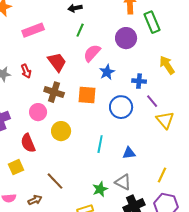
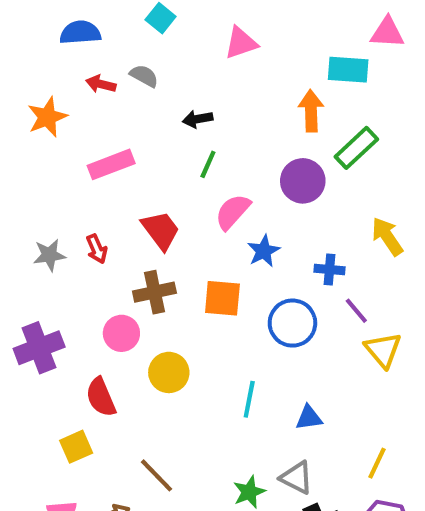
green rectangle: (152, 22) -> (356, 148), turned 70
brown cross: (54, 92) -> (154, 292), turned -30

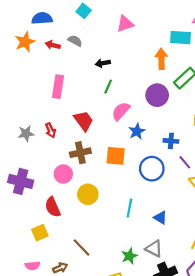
orange star: (47, 117) -> (25, 42), moved
pink rectangle: (111, 164) -> (58, 87), turned -60
purple cross: (39, 348) -> (21, 181), turned 35
blue triangle: (309, 418) -> (160, 218), turned 40

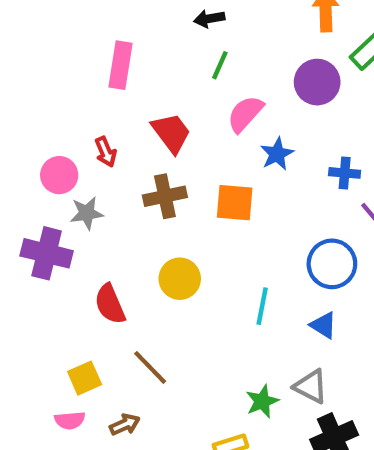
gray star: (26, 134) -> (87, 213), moved
blue circle: (152, 169) -> (332, 264), moved
pink circle: (63, 174) -> (59, 175), moved
yellow square: (40, 233) -> (85, 378), moved
brown line: (81, 248) -> (150, 367), moved

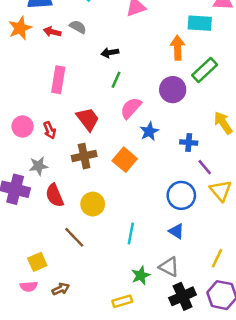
pink circle: (59, 175) -> (23, 127), moved
orange square: (235, 203) -> (125, 160), turned 35
red semicircle: (110, 304) -> (55, 195), moved
cyan line: (262, 306) -> (131, 234), moved
brown line: (150, 367) -> (74, 237), moved

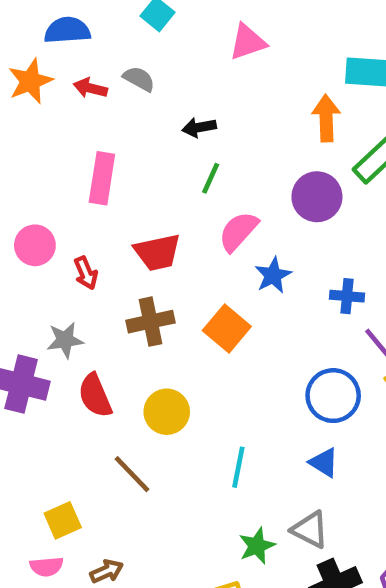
red trapezoid: (88, 119) -> (157, 252), turned 115
pink circle: (23, 127) -> (35, 245), moved

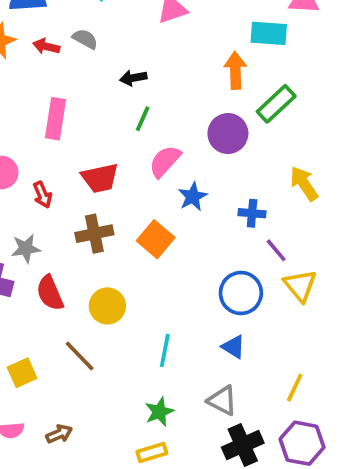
yellow square: (63, 520) -> (22, 373), moved
green star: (257, 546) -> (159, 412), moved

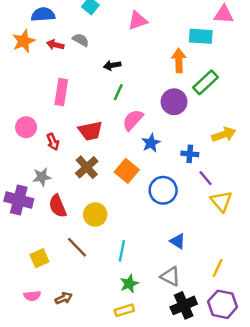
yellow arrow: (304, 184) -> (224, 134), turned 105
brown cross: (94, 234) -> (87, 167), turned -30
blue circle: (241, 293) -> (163, 190), moved
cyan line: (165, 350) -> (122, 251), moved

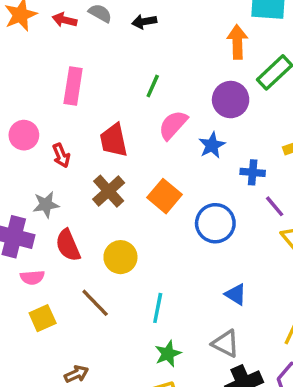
black arrow: (112, 65) -> (144, 22), moved
red trapezoid: (90, 131) -> (114, 140), turned 90
blue star: (151, 143) -> (212, 145), moved
pink semicircle: (32, 296) -> (32, 277), moved

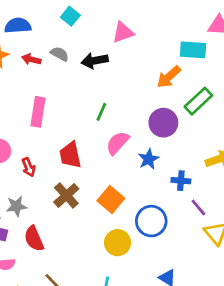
black arrow: (144, 22) -> (95, 61), size x1.4
orange arrow: (237, 42) -> (169, 77), turned -130
yellow circle: (120, 257) -> (118, 243), moved

